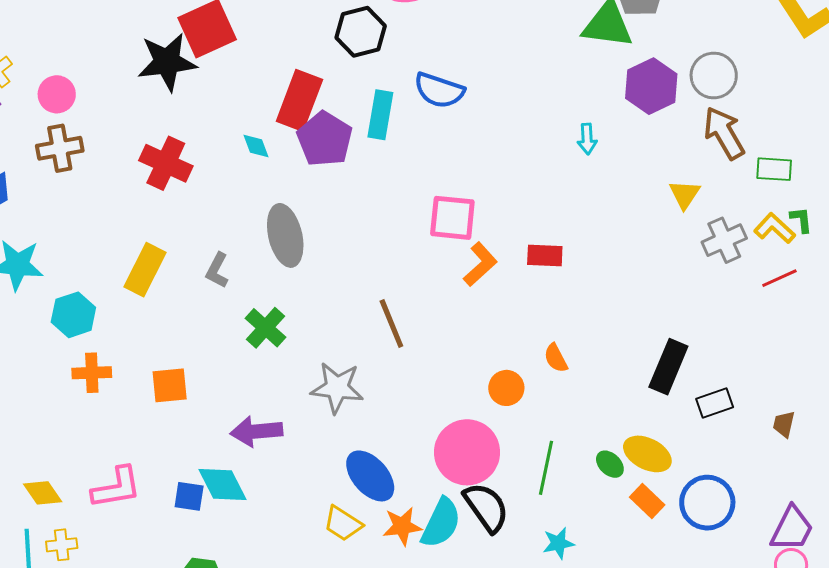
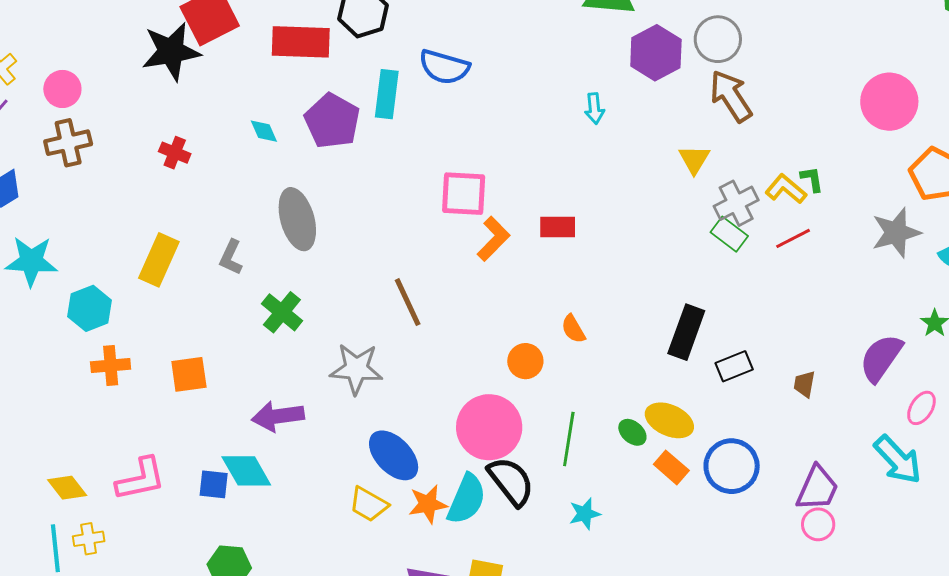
red rectangle: (299, 100) -> (301, 42), moved, turned 74
red cross: (166, 163) -> (175, 153), size x0.6
green rectangle: (774, 169) -> (729, 234), moved, turned 36

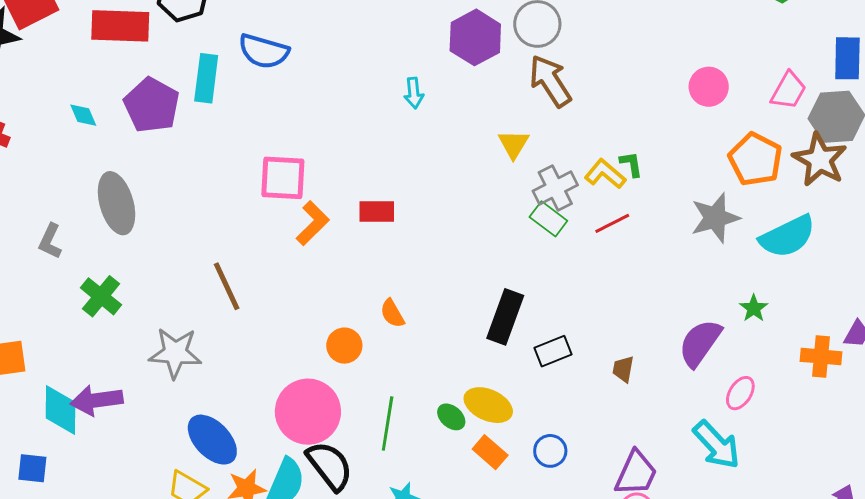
pink circle: (889, 102) -> (709, 87), size x0.7
blue circle: (732, 466) -> (550, 451), size x0.6
cyan diamond: (246, 471) -> (60, 410), moved, turned 30

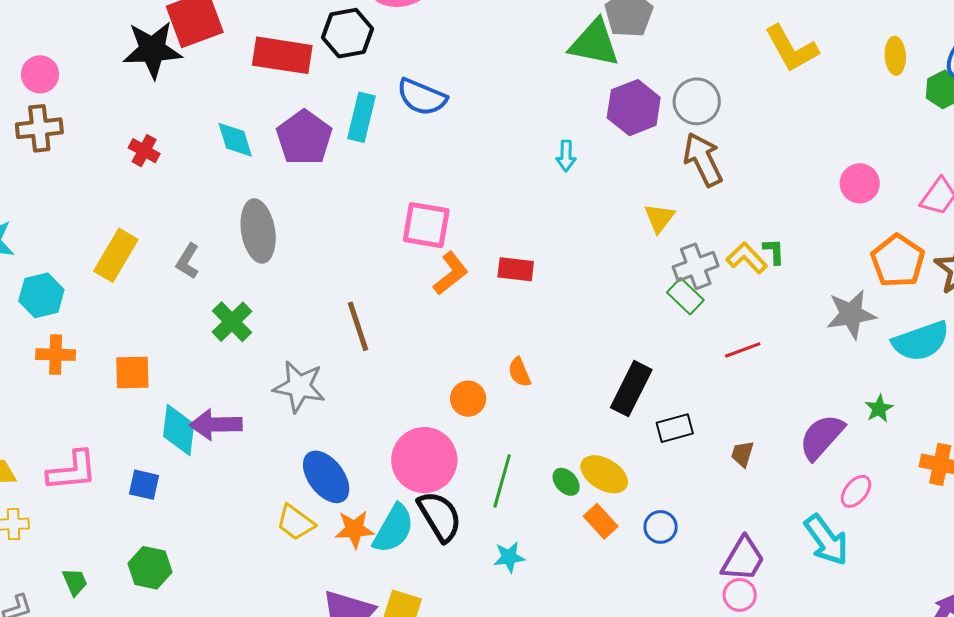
cyan diamond: (83, 115) -> (235, 140), size x1.4
red line: (612, 223) -> (743, 350), moved

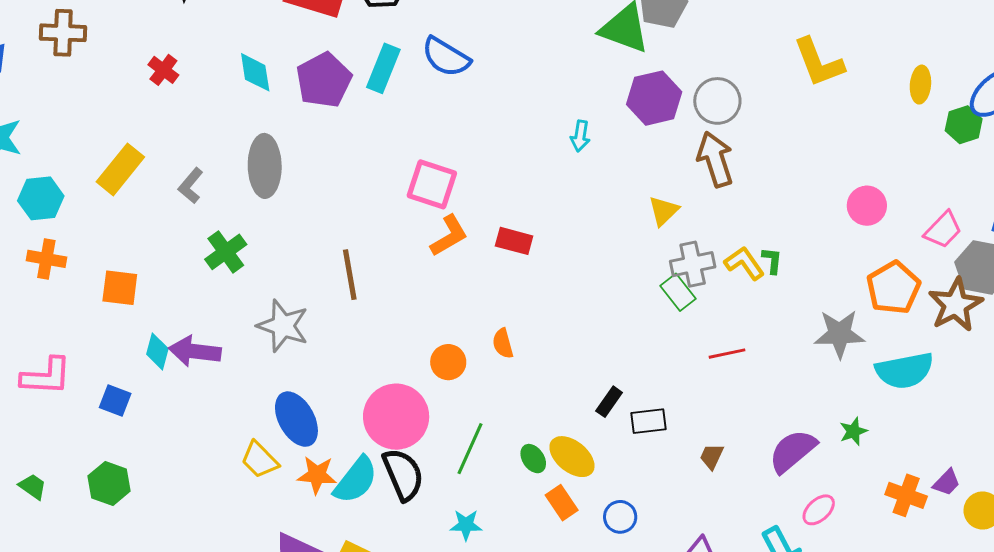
black rectangle: (631, 389) -> (609, 402), moved, size x0.6
cyan diamond: (179, 430) -> (157, 351), size x0.7
green trapezoid: (75, 582) -> (33, 487), turned -40

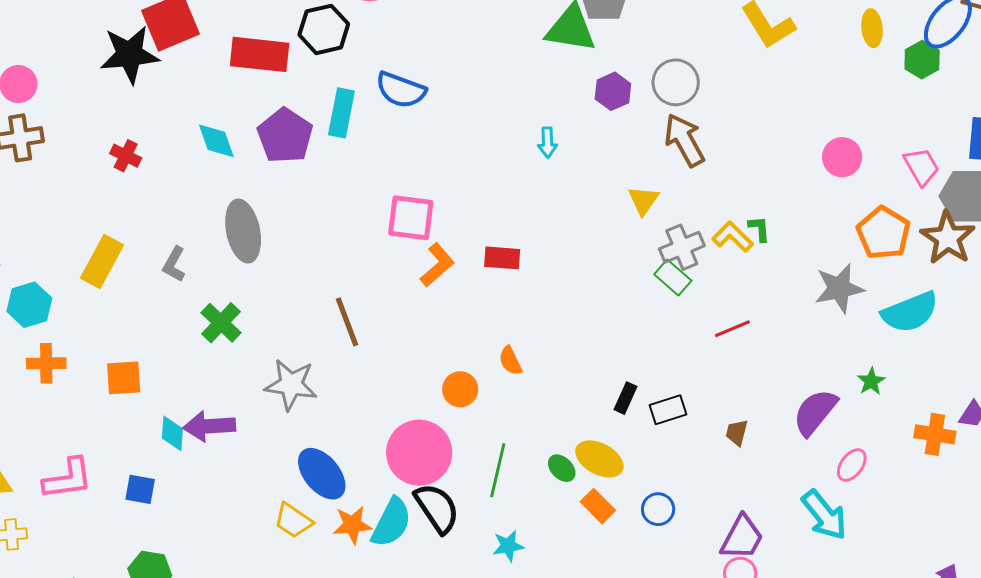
purple hexagon: (654, 98) -> (613, 91), size x0.7
pink trapezoid: (943, 230) -> (921, 167), turned -63

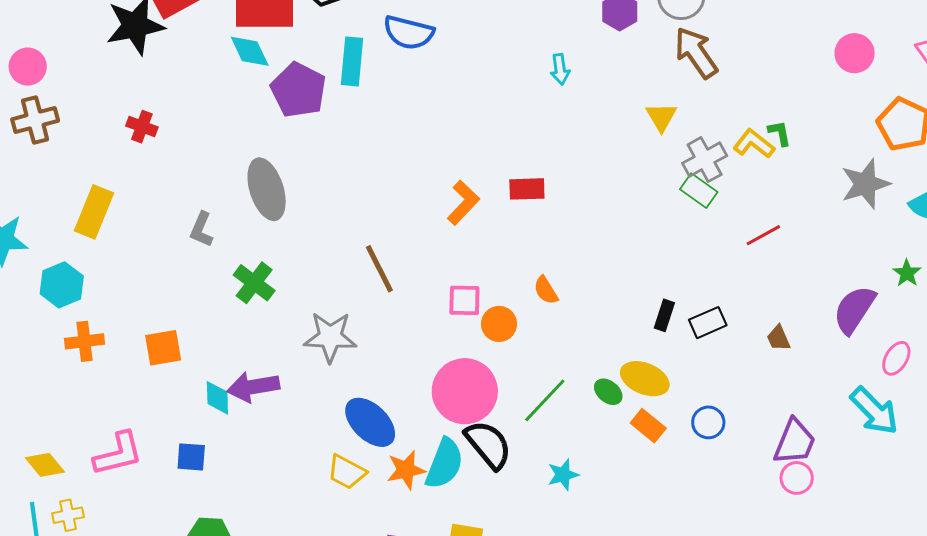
cyan diamond: (216, 141) -> (250, 51), moved
pink square: (411, 218) -> (464, 300), moved, size x0.7
yellow rectangle: (102, 261) -> (94, 212), moved
brown trapezoid: (737, 433) -> (779, 338), turned -32
green line: (498, 470) -> (545, 400), turned 36

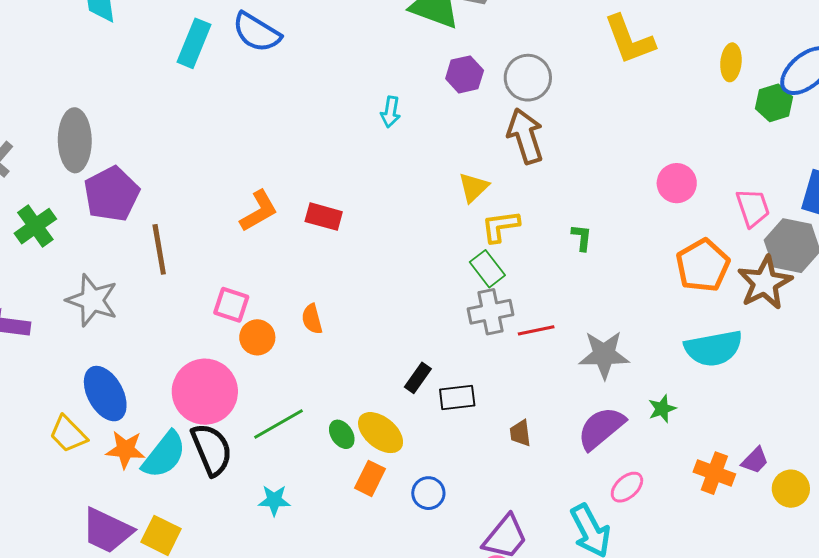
purple pentagon: (298, 90) -> (112, 194), moved
yellow L-shape: (754, 144) -> (500, 226), moved, turned -63
gray cross: (705, 160) -> (491, 312), moved
gray star: (865, 184) -> (604, 355), moved
orange rectangle: (648, 426) -> (370, 478), turned 60

